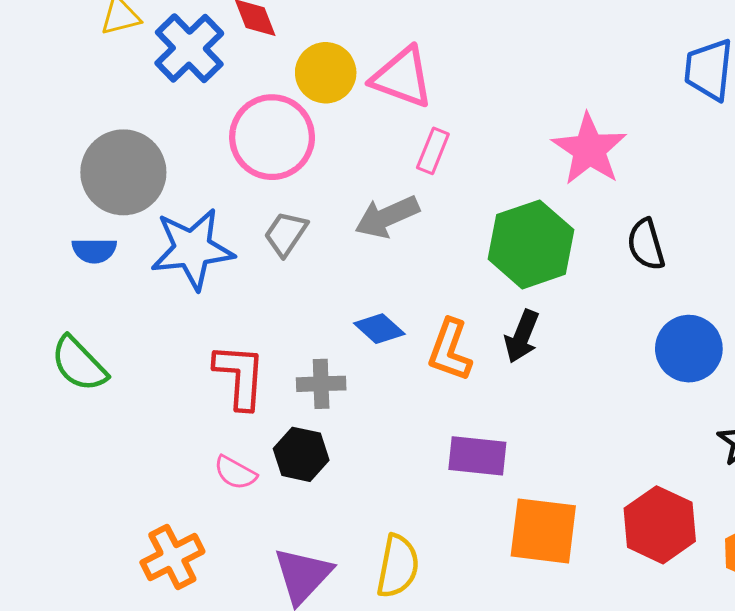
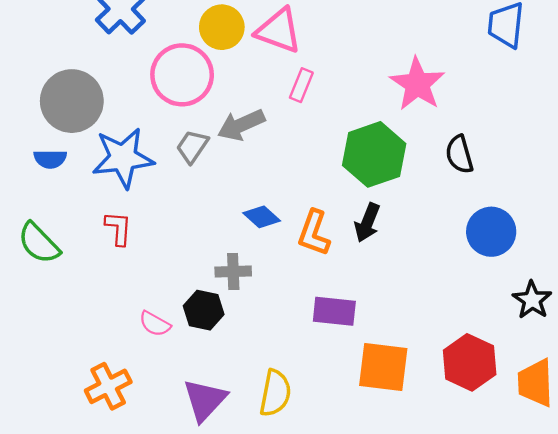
gray arrow: (387, 217) -> (241, 125), moved
red L-shape: (240, 376) -> (118, 228), moved, size x0.7
gray cross: (321, 384) -> (233, 272), moved

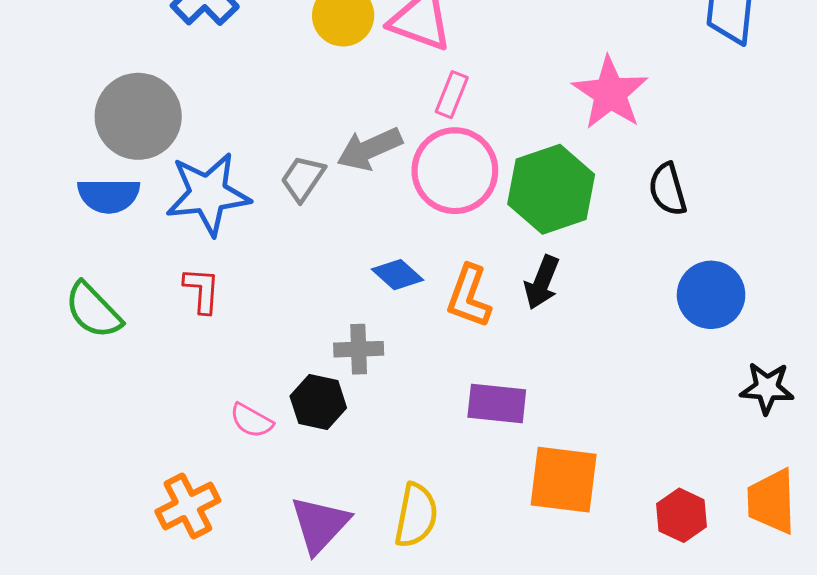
pink circle: (182, 75) -> (455, 171), moved
blue semicircle: (50, 159) -> (109, 195), size x1.4
black star: (532, 300) -> (767, 388), turned -30
red hexagon: (470, 362) -> (682, 515), moved, size x0.7

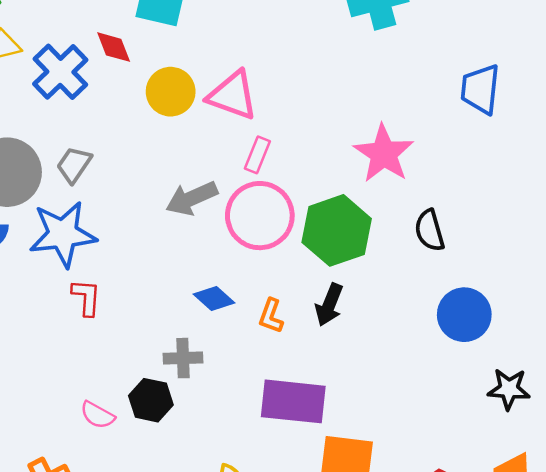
gray trapezoid: (303, 178) -> (74, 165), moved
red L-shape: (202, 290) -> (86, 297), moved
orange L-shape: (469, 296) -> (271, 316), size x0.7
purple rectangle: (497, 404) -> (293, 401), size x1.4

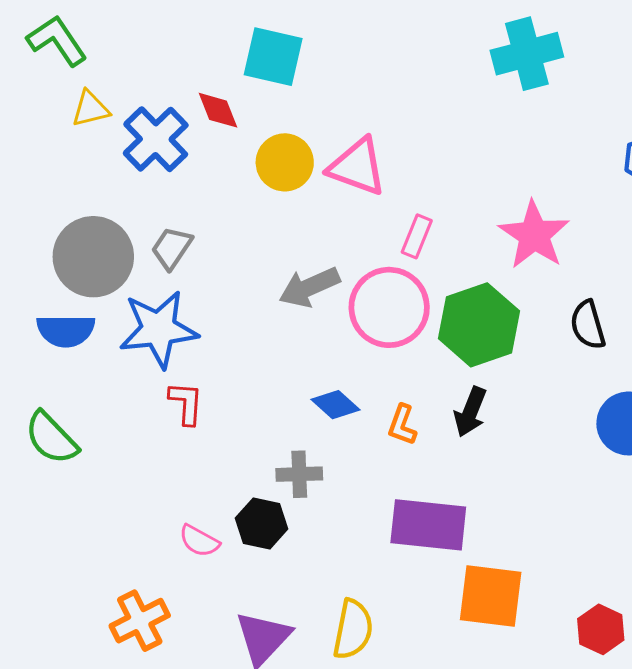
pink rectangle: (257, 155) -> (417, 236), moved

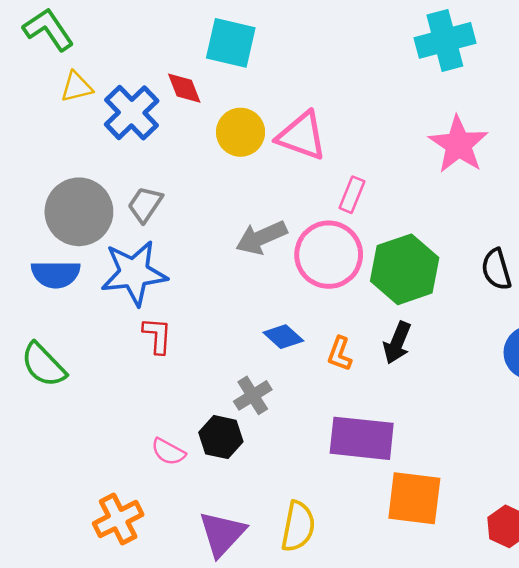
pink star: (534, 235) -> (458, 144), moved
gray cross: (299, 474) -> (253, 395), turned -30

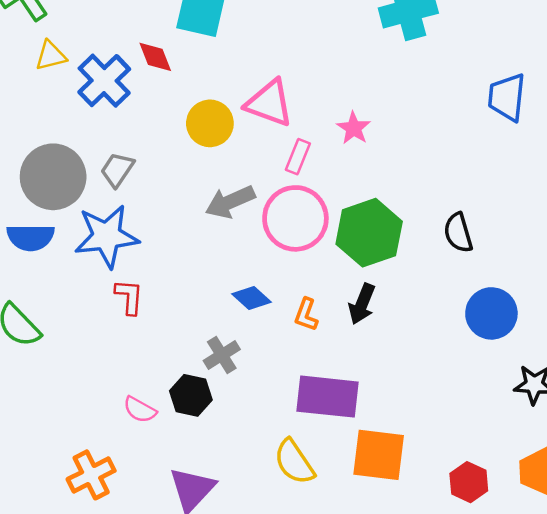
yellow circle: (241, 132) -> (210, 123), moved
pink star: (458, 144) -> (354, 128), moved, size x0.6
pink rectangle: (352, 195) -> (298, 157), moved
yellow semicircle: (298, 526) -> (294, 462), moved, turned 135

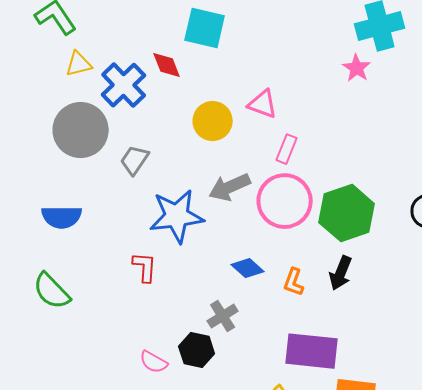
pink triangle: (269, 103) -> (263, 104), size x0.7
pink star: (354, 128) -> (357, 68), moved
gray circle: (53, 177) -> (81, 130), moved
blue star: (107, 236) -> (177, 216), moved

